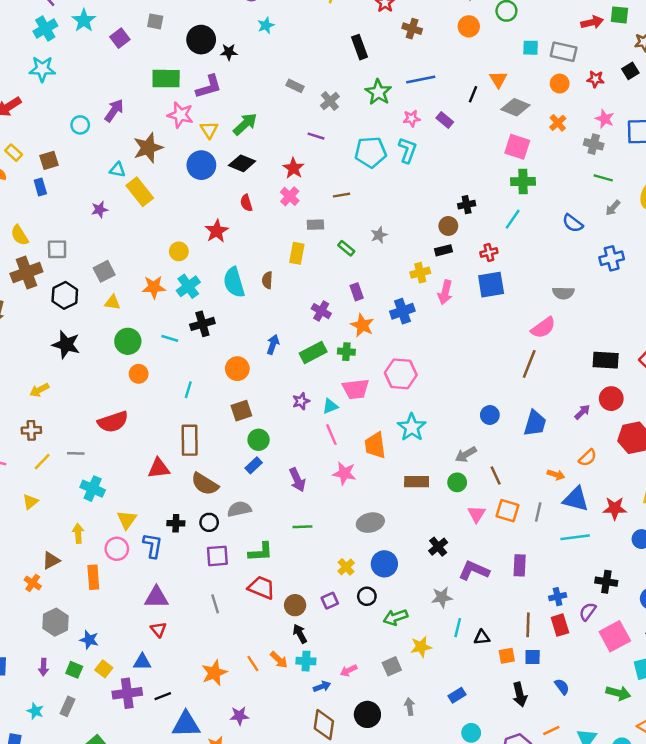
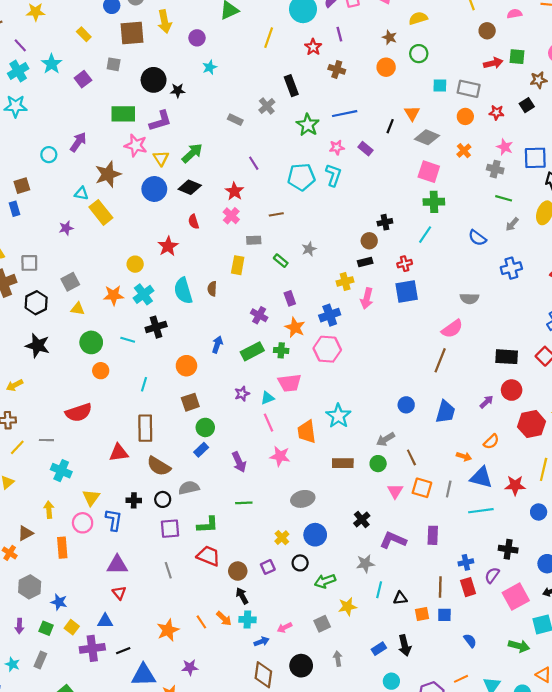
gray cross: (330, 101) -> (267, 106), moved
purple line: (316, 136) -> (254, 163), turned 40
pink hexagon: (401, 374) -> (327, 349), moved
black arrow: (520, 695) -> (405, 645), moved

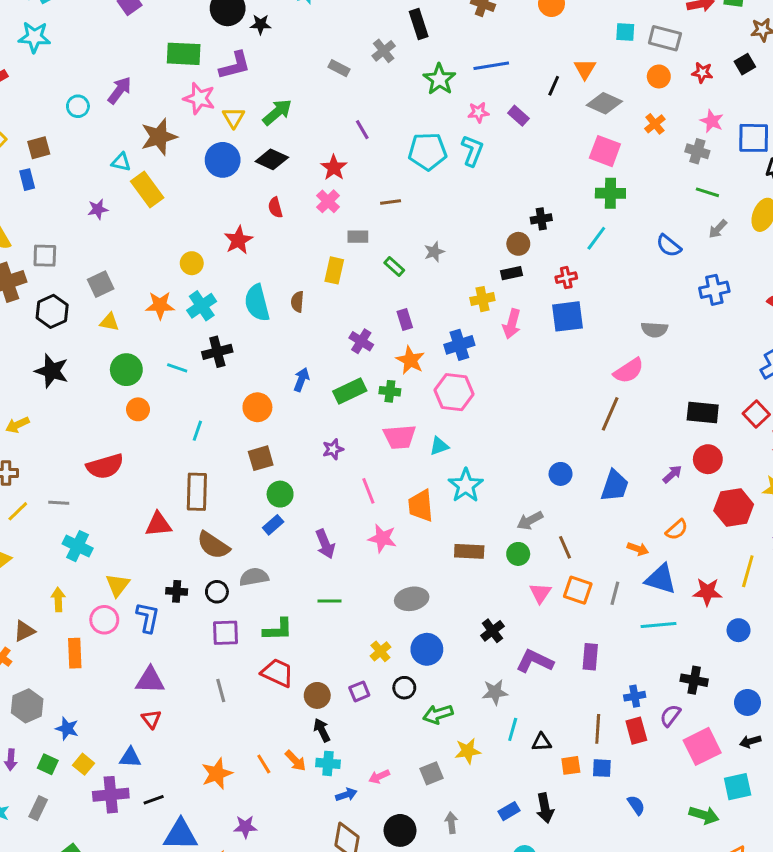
cyan triangle: (267, 398) -> (439, 446), moved

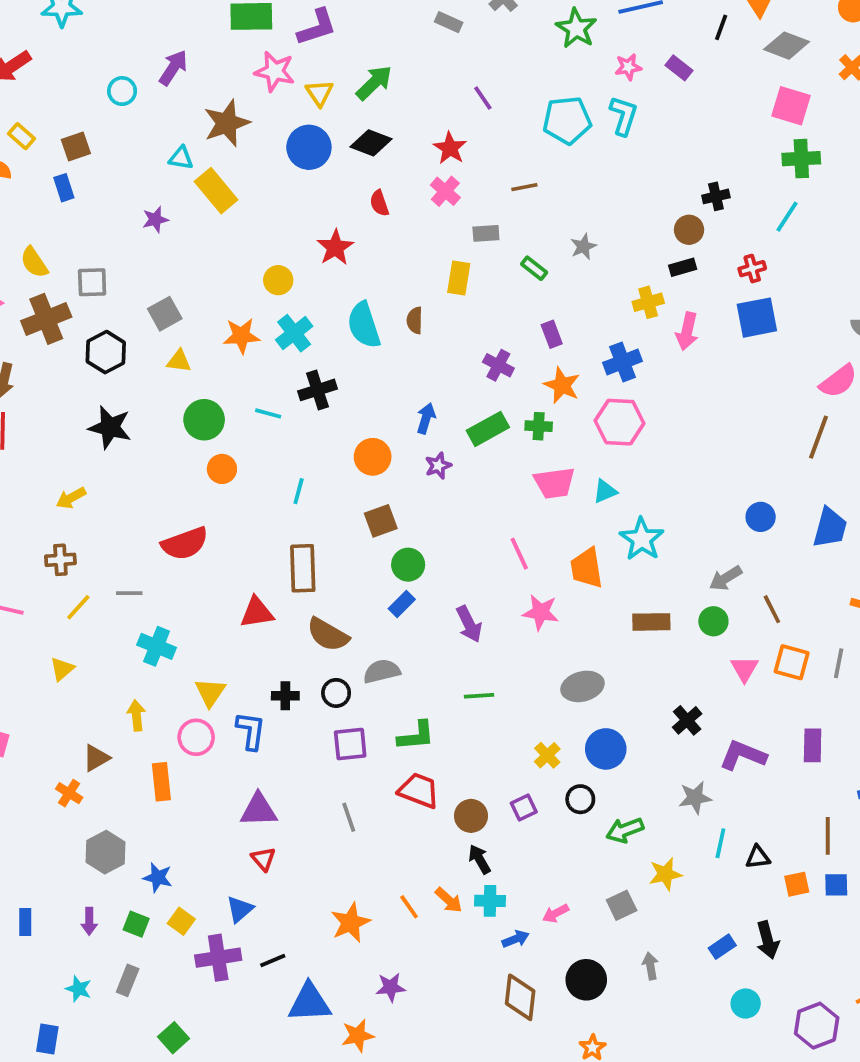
purple star: (333, 449) -> (438, 466), moved
blue triangle: (130, 758) -> (240, 909), turned -40

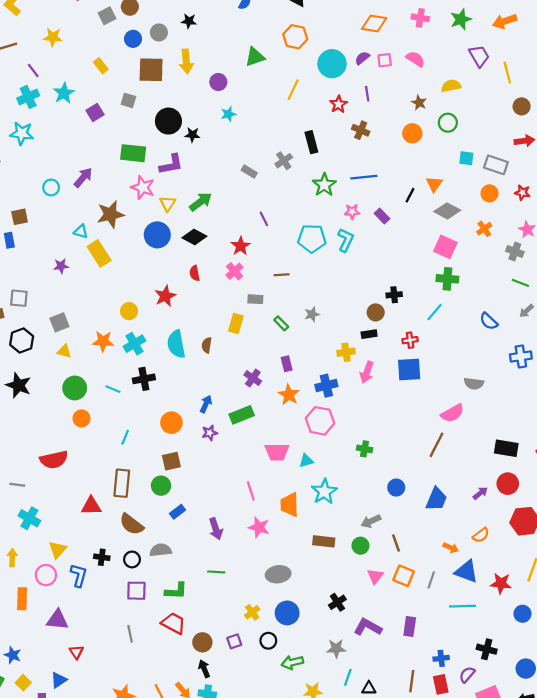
green cross: (539, 426) -> (365, 449), moved
green circle: (408, 565) -> (161, 486), moved
purple triangle: (259, 810) -> (57, 620), moved

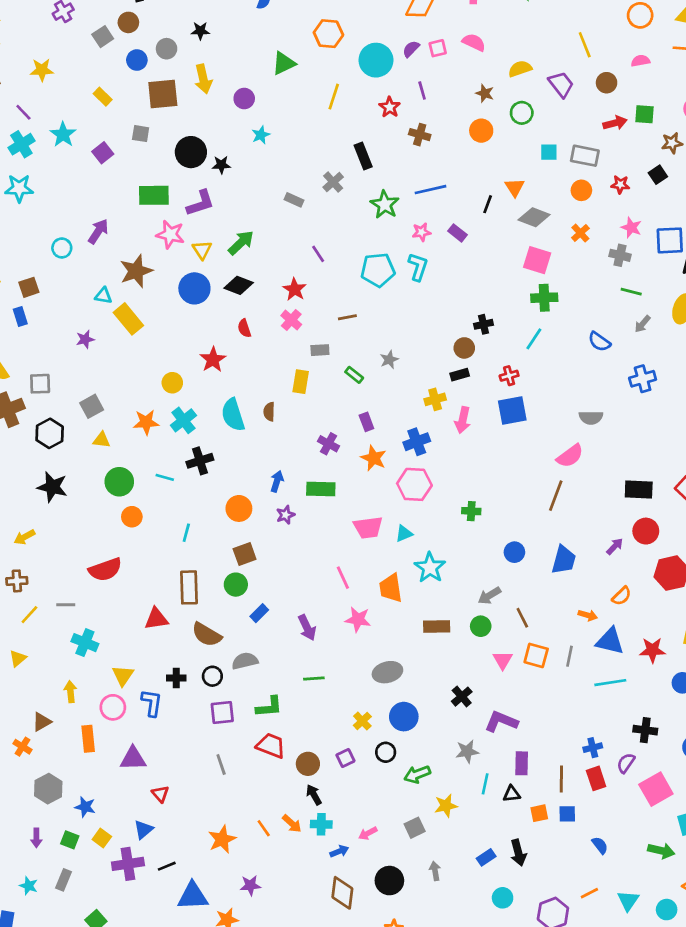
purple trapezoid: (479, 56) -> (561, 84), moved
green rectangle: (242, 415) -> (321, 489), turned 30
purple rectangle: (410, 627) -> (522, 763), moved

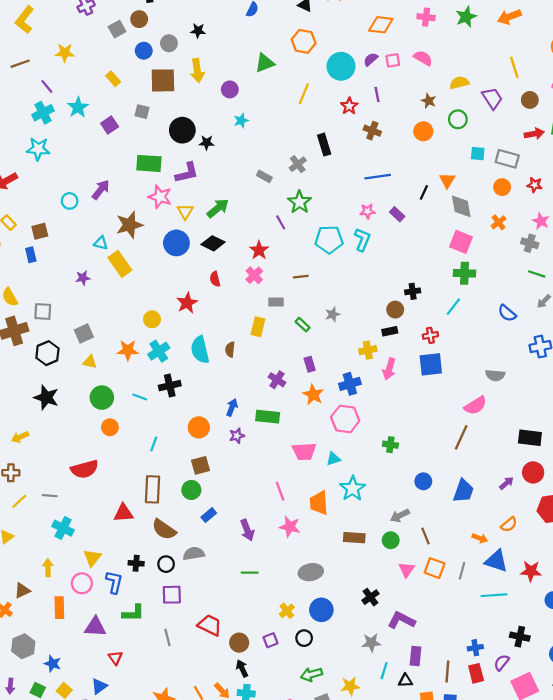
green star: (385, 205) -> (299, 202), moved
gray diamond: (534, 217) -> (461, 206), turned 55
green L-shape: (269, 707) -> (133, 613), moved
green arrow: (417, 774) -> (311, 674), moved

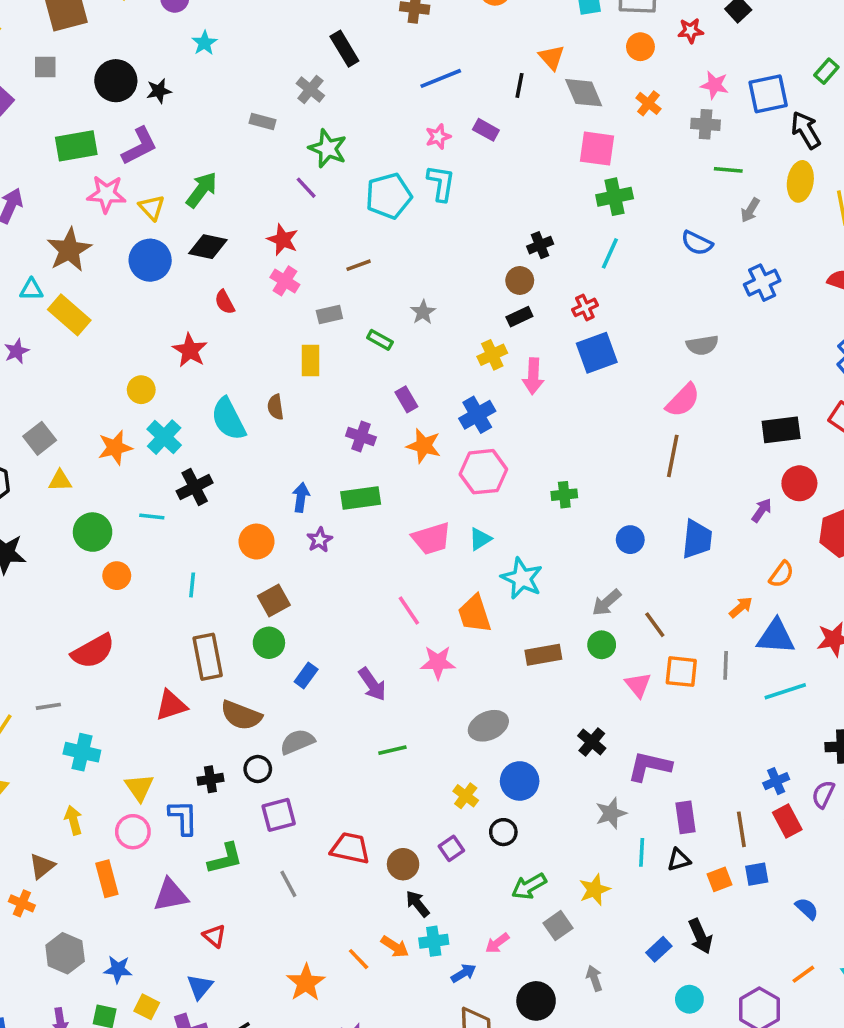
orange arrow: (480, 538) -> (741, 607), turned -48

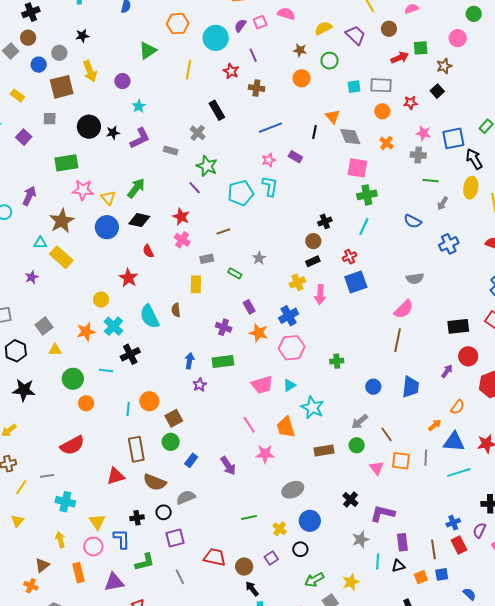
purple L-shape: (139, 146) -> (140, 138), moved
orange circle: (257, 542) -> (149, 401), moved
green line: (392, 750) -> (249, 518), moved

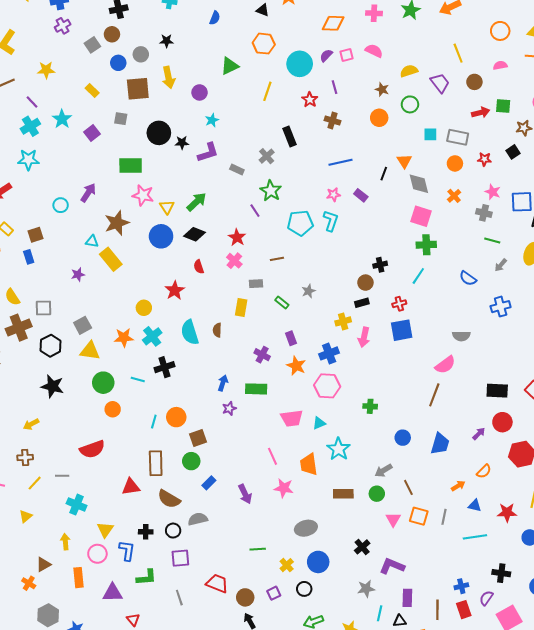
yellow triangle: (55, 350) -> (90, 351), size x1.5
blue triangle: (454, 442) -> (475, 506), size x0.6

